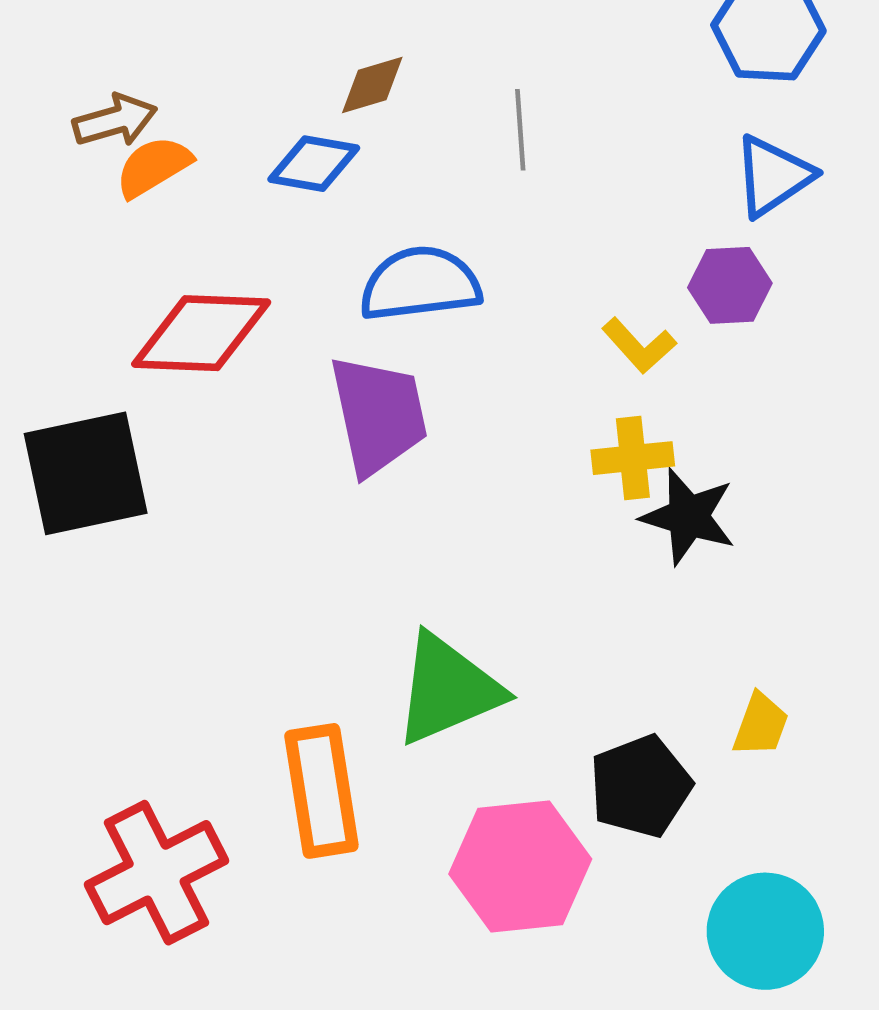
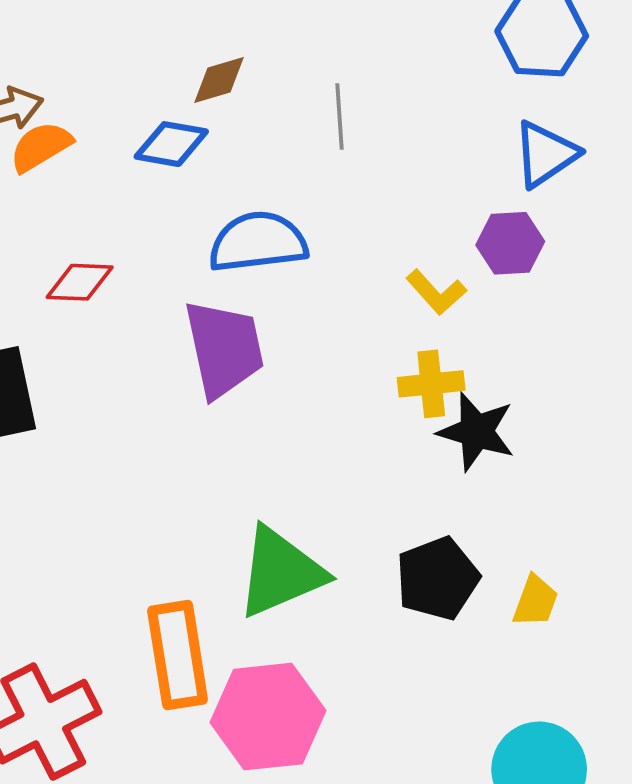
red diamond: (201, 333) -> (80, 282), size x0.6
black pentagon: (640, 786) -> (437, 578), moved
pink hexagon: (520, 866) -> (268, 717), moved

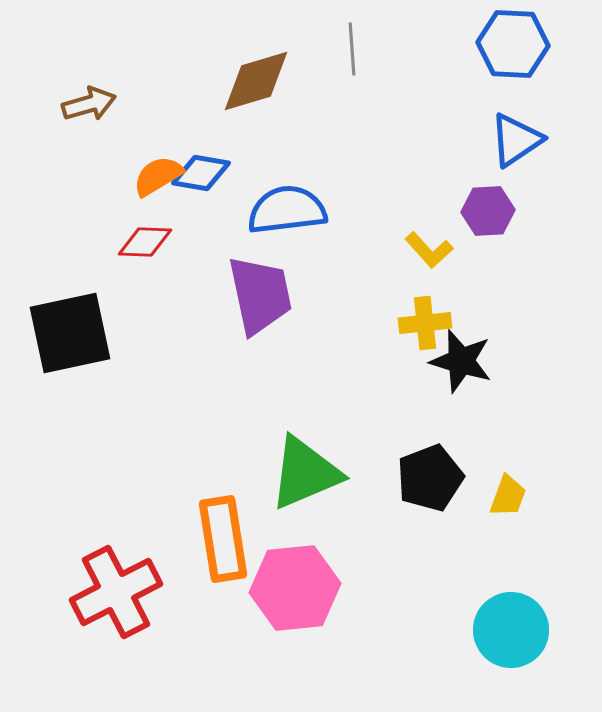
brown diamond: (219, 80) -> (256, 81), size x1.6
gray line: (340, 116) -> (352, 49), moved
blue diamond: (171, 144) -> (201, 173), moved
orange semicircle: (41, 147) -> (158, 176), moved

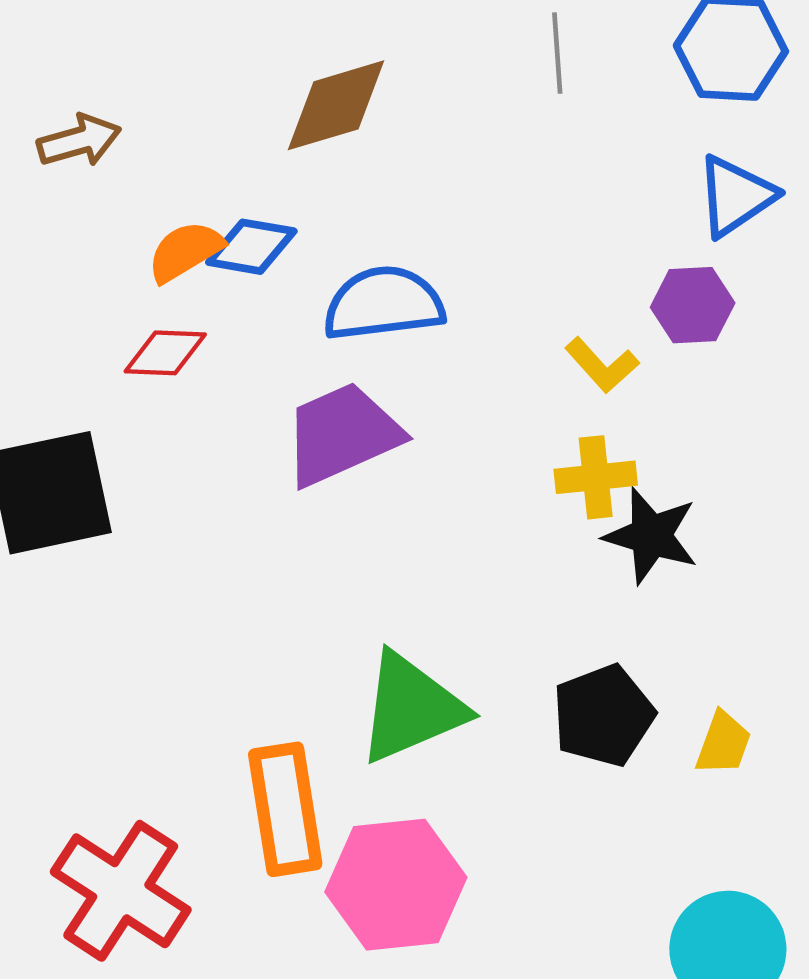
gray line: (352, 49) -> (557, 53), moved
purple trapezoid: (260, 295) -> (342, 434), turned -102
red cross: (116, 592) -> (121, 891), turned -30

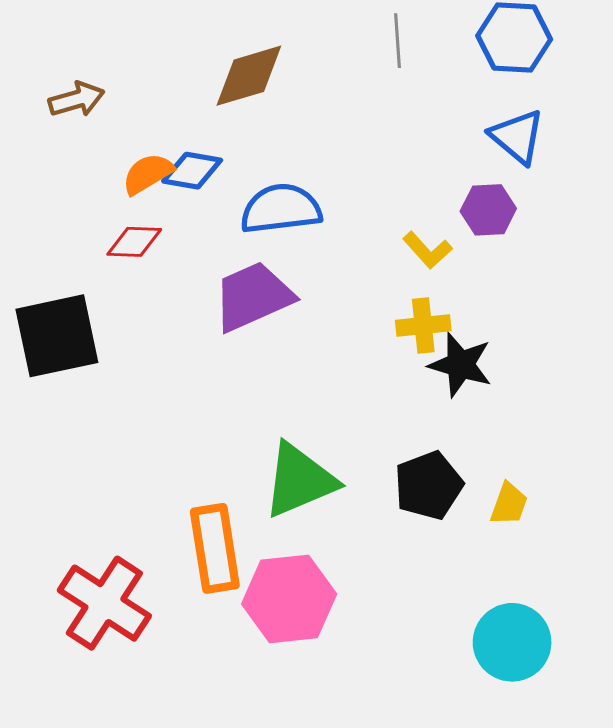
blue triangle: (736, 196) -> (517, 137), turned -46

